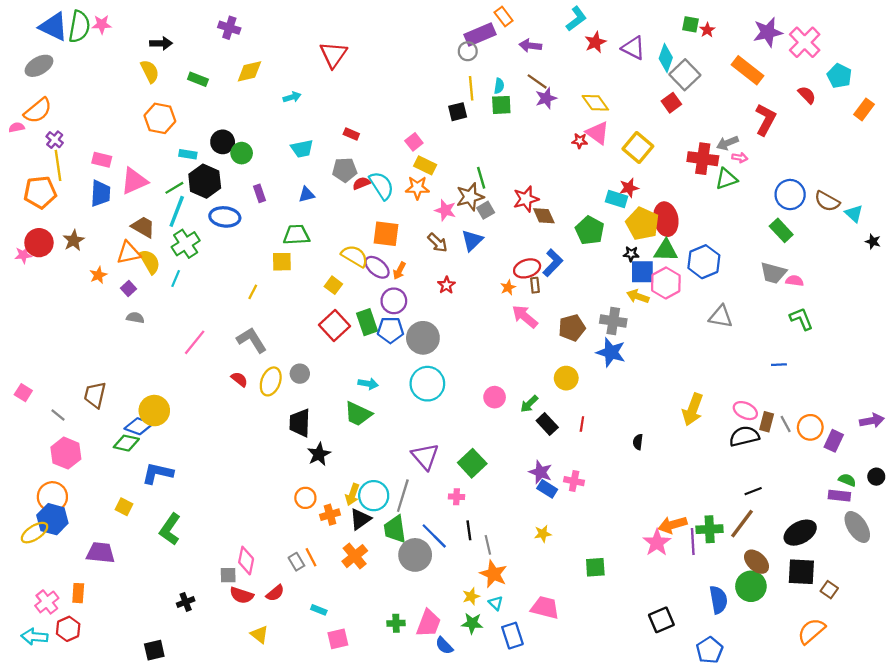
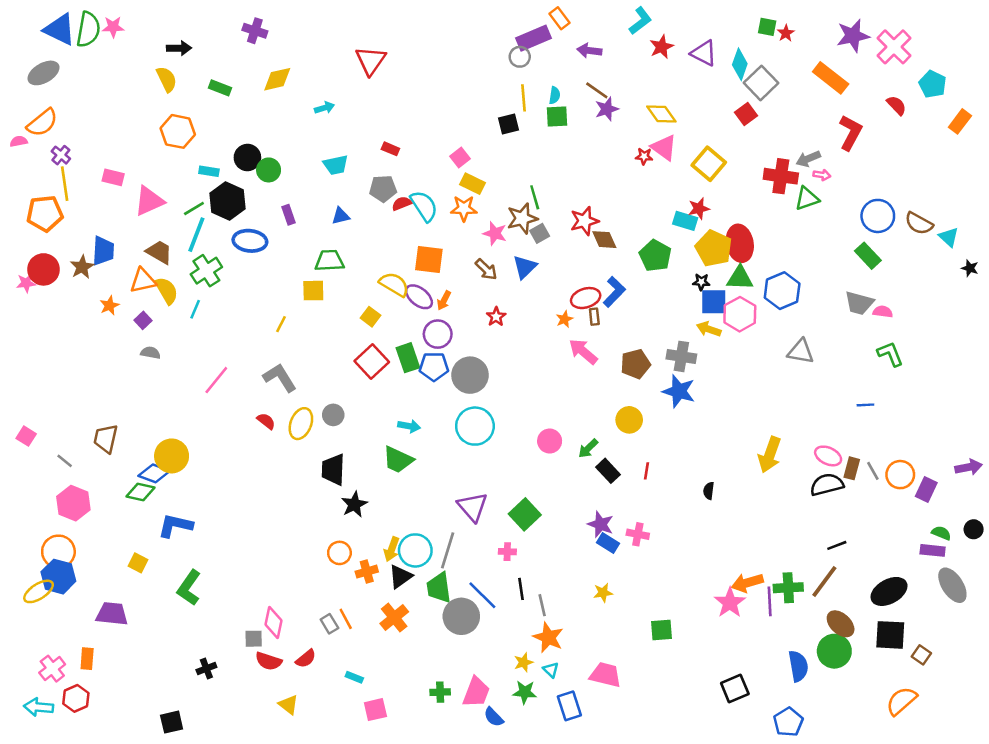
blue trapezoid: (101, 193) -> (103, 251), moved

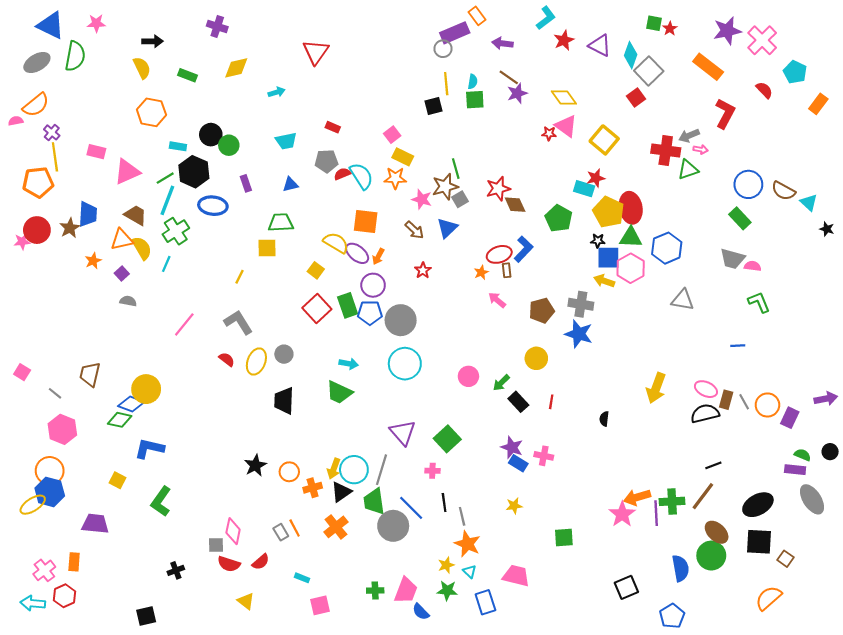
green semicircle: (88, 29) -> (75, 56), moved
pink arrow: (583, 351) -> (497, 300), size x0.7
black star: (354, 504) -> (255, 465), moved

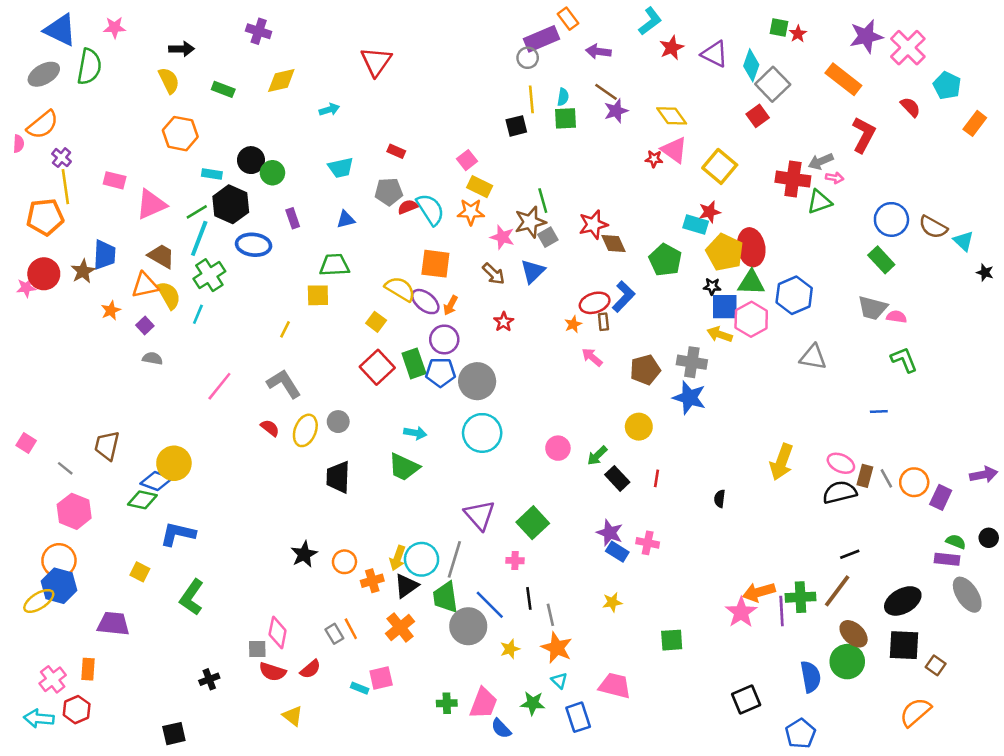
pink semicircle: (16, 121) -> (19, 144), turned 104
yellow star: (446, 565) -> (510, 649), moved
pink square: (320, 605) -> (381, 678), moved

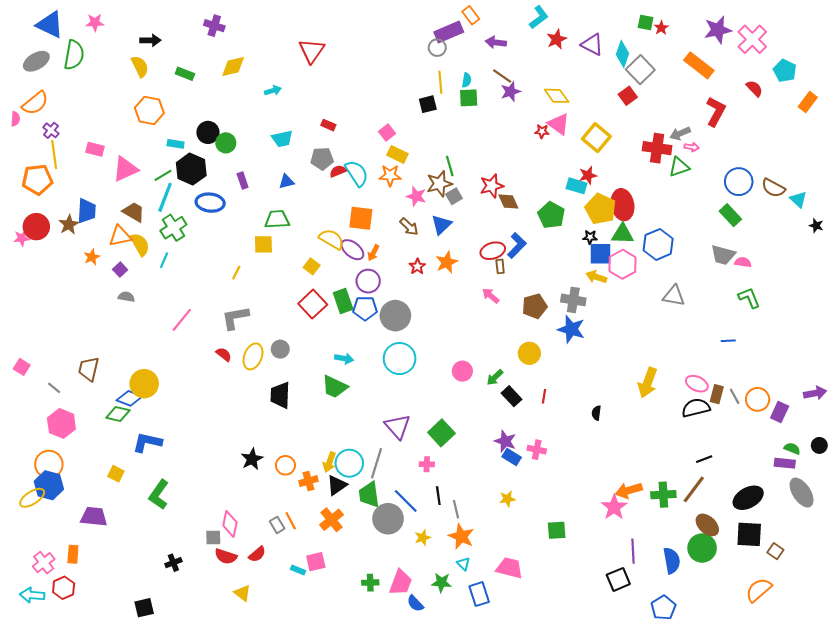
orange star: (573, 324) -> (447, 262), moved, size x1.5
gray L-shape: (284, 384) -> (235, 318), turned -68
purple line: (782, 611) -> (633, 551), moved

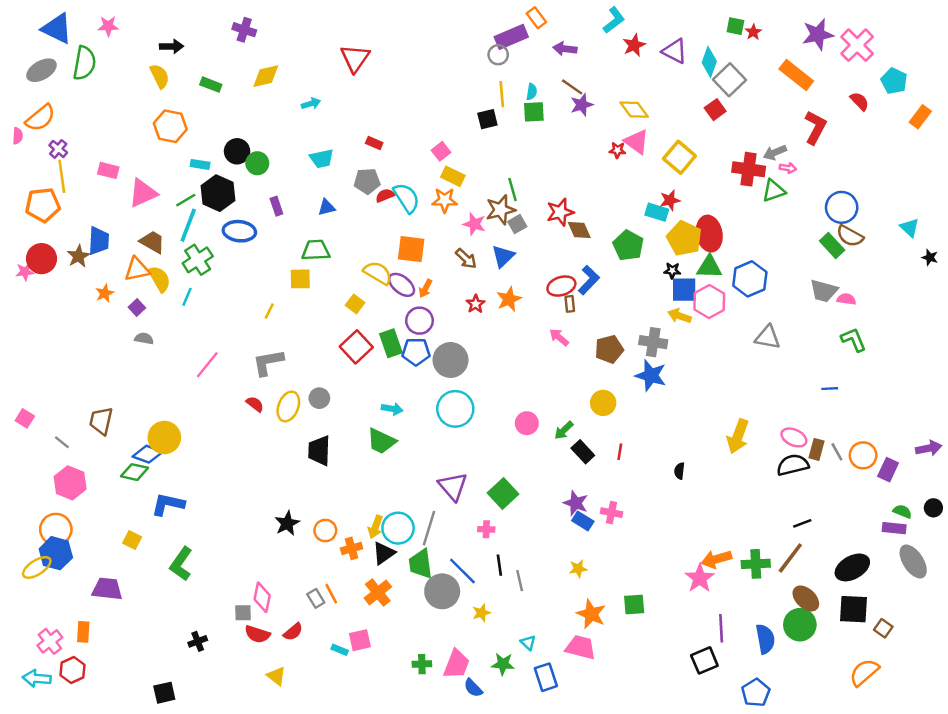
brown semicircle: (773, 188) -> (850, 236), moved
orange star: (461, 536) -> (591, 614), moved

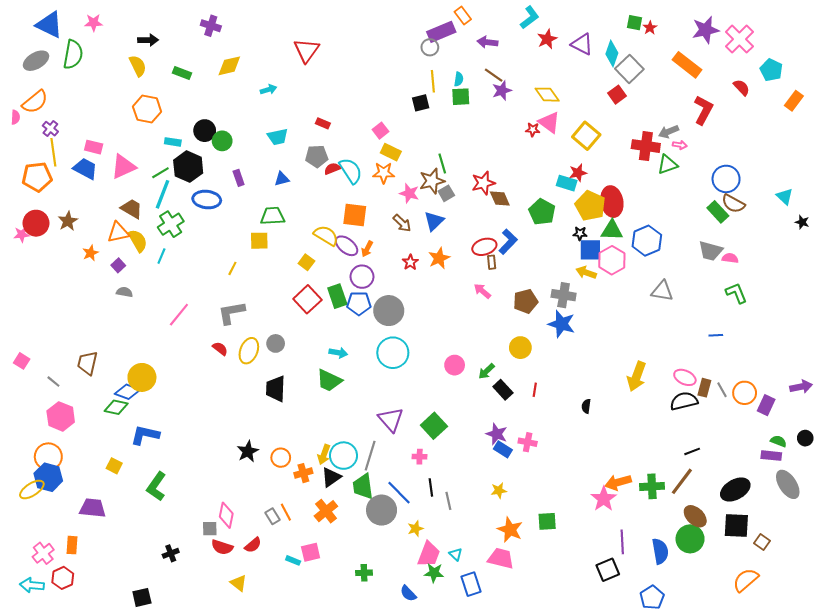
blue trapezoid: (99, 241) -> (85, 169), moved, turned -65
pink trapezoid: (456, 664) -> (429, 554), moved

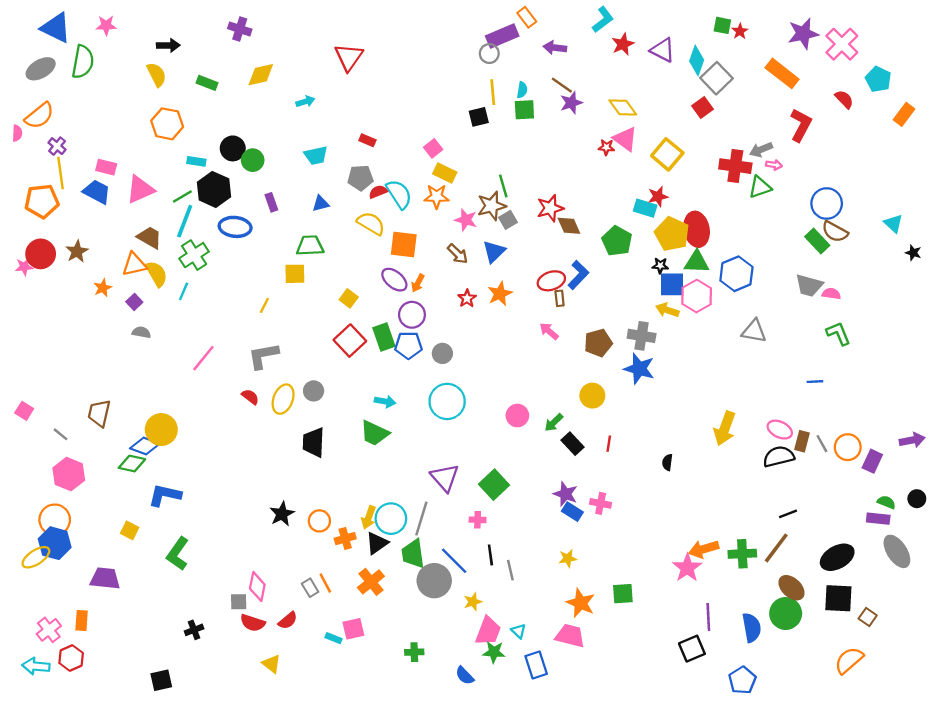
yellow semicircle: (326, 235) -> (371, 223), moved
gray circle: (389, 311) -> (442, 353), size x0.6

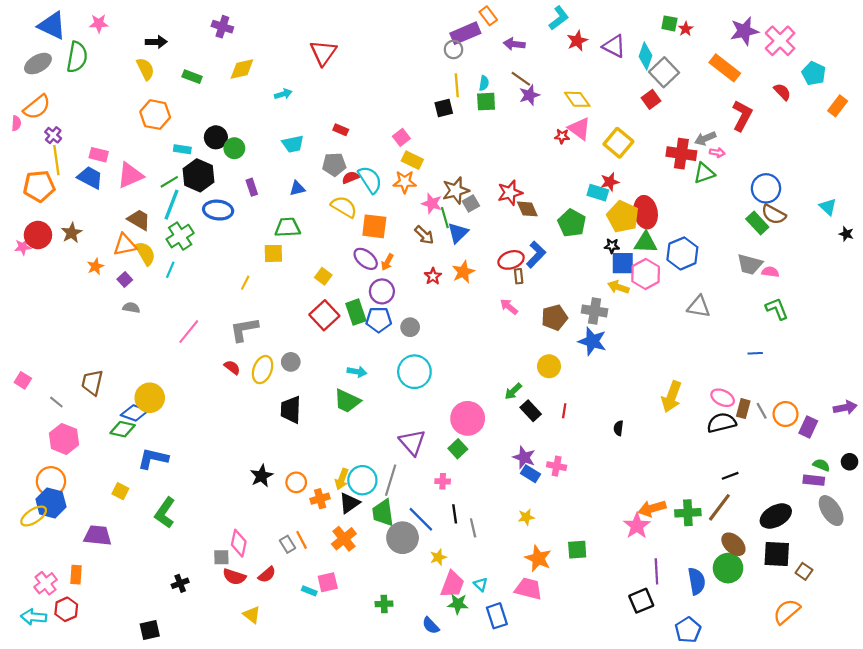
green line: (503, 186) -> (445, 218), moved
pink circle: (517, 416) -> (468, 418), moved, size x1.6
green square: (494, 485) -> (458, 449), size x0.7

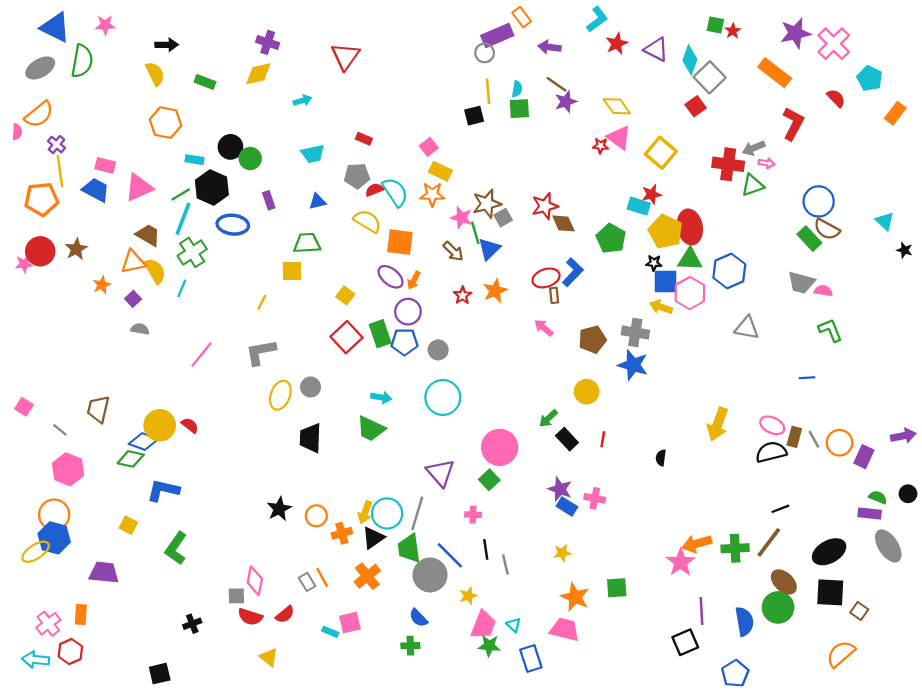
purple cross: (222, 27) -> (268, 42), moved
red semicircle: (232, 367) -> (190, 425), moved
blue semicircle: (431, 626) -> (418, 618), moved

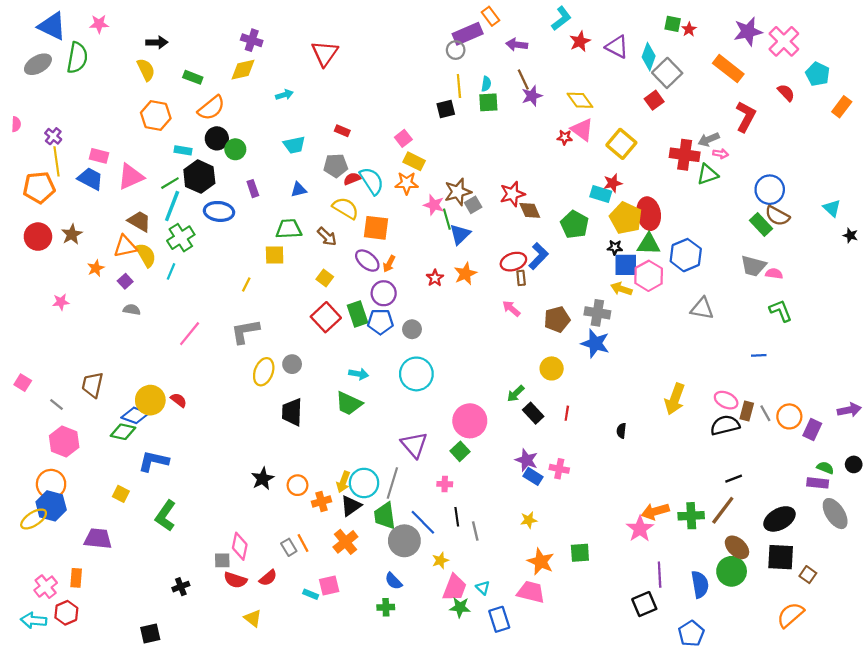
brown line: (556, 84) -> (523, 80), turned 30
orange semicircle: (39, 114) -> (211, 108), moved
brown arrow: (453, 251) -> (327, 237), moved
pink star: (24, 264) -> (61, 302), moved

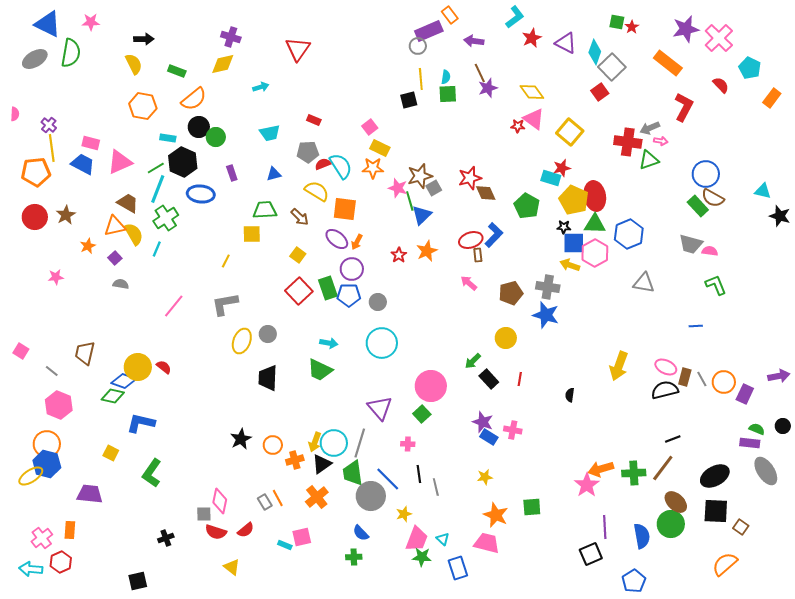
cyan triangle: (832, 208) -> (763, 191), turned -30
black star: (850, 235) -> (780, 216), size x1.5

